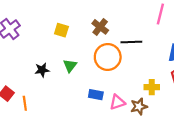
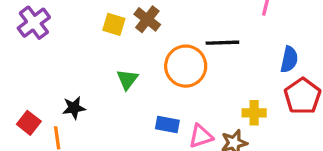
brown cross: (100, 27) -> (147, 19), moved
black star: (42, 70) -> (74, 108), moved

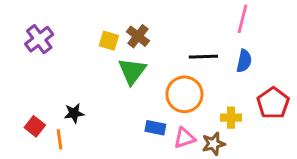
blue semicircle: (289, 59) -> (244, 61), moved
orange circle: (186, 66) -> (184, 94), moved
green triangle: (127, 79) -> (132, 71), moved, size x1.5

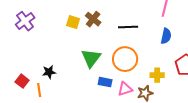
black line: (203, 57) -> (128, 27), moved
green triangle: (132, 71) -> (91, 58), moved

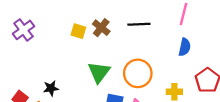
black line: (128, 27) -> (139, 24), moved

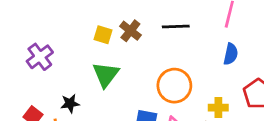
purple cross: (24, 30) -> (40, 57), moved
green triangle: (99, 72) -> (106, 75), moved

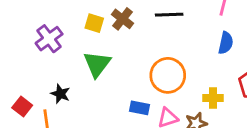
purple cross: (40, 57) -> (49, 39), moved
black star: (70, 103) -> (60, 94), turned 30

